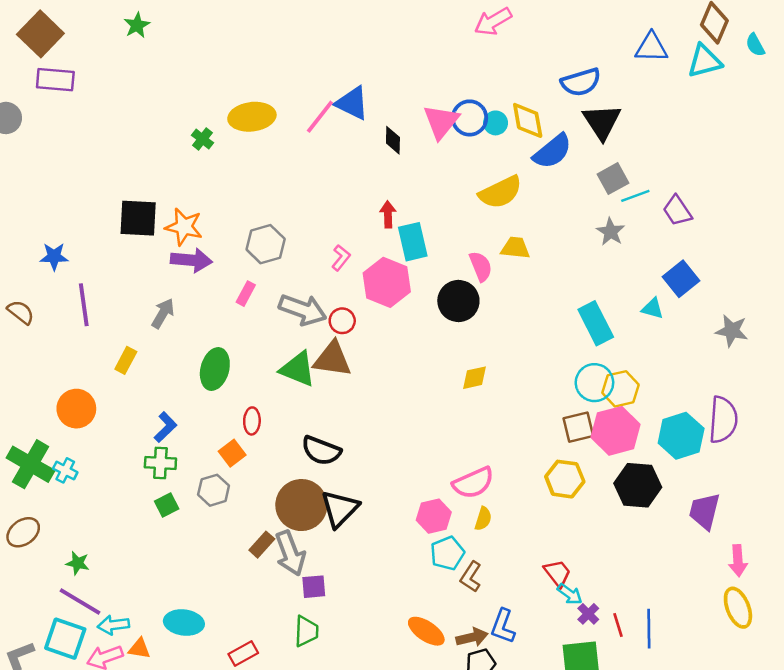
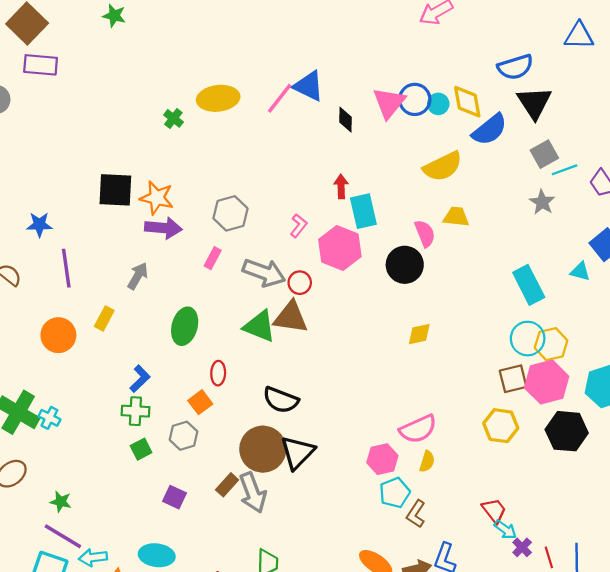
green star: (137, 25) -> (114, 16), turned -30
orange circle: (76, 409) -> (58, 335), moved
purple square: (314, 587) -> (175, 497), moved, turned 30

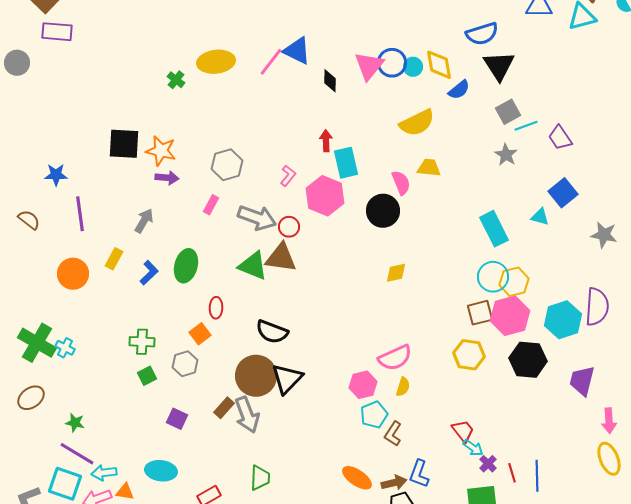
blue semicircle: (490, 130) -> (459, 90), size x0.7
purple arrow: (163, 228) -> (167, 178), size x0.7
blue L-shape: (140, 379) -> (149, 273), moved

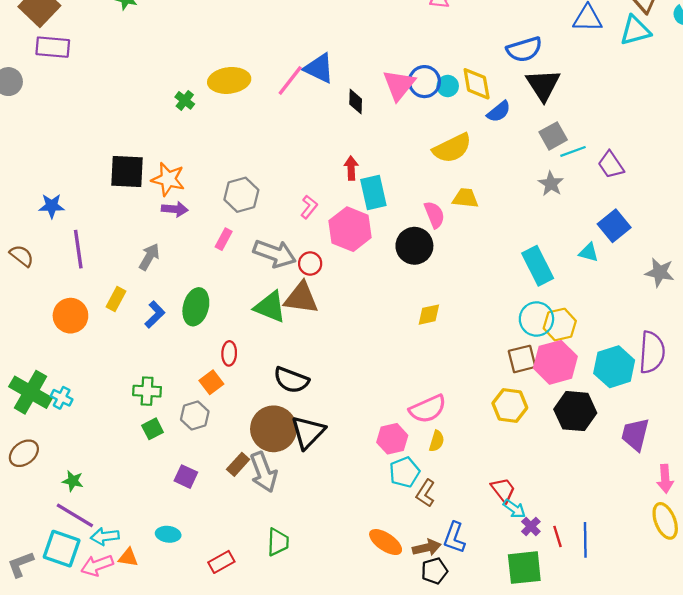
cyan ellipse: (161, 471) -> (168, 534), size x0.7

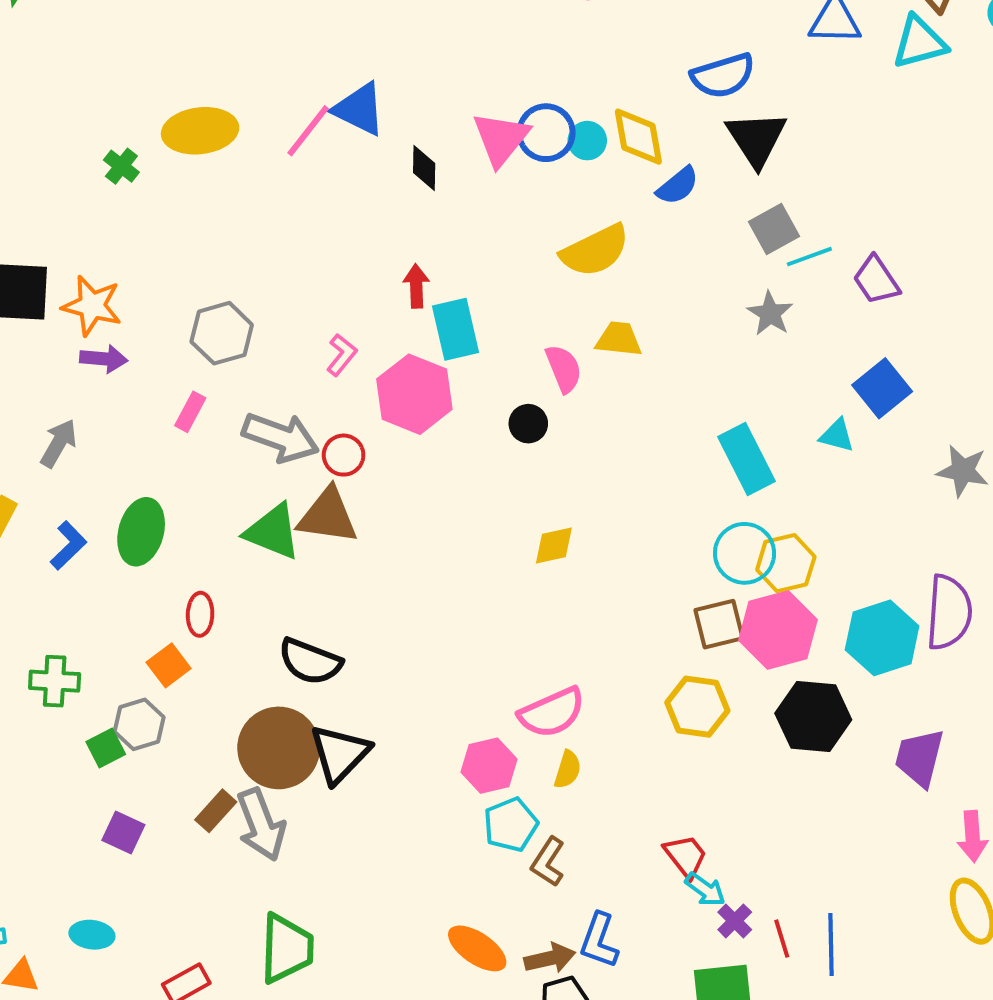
black circle: (414, 246) -> (528, 424), size x0.6
green square: (153, 429) -> (106, 748), moved
green trapezoid: (278, 542) -> (287, 948), size x1.4

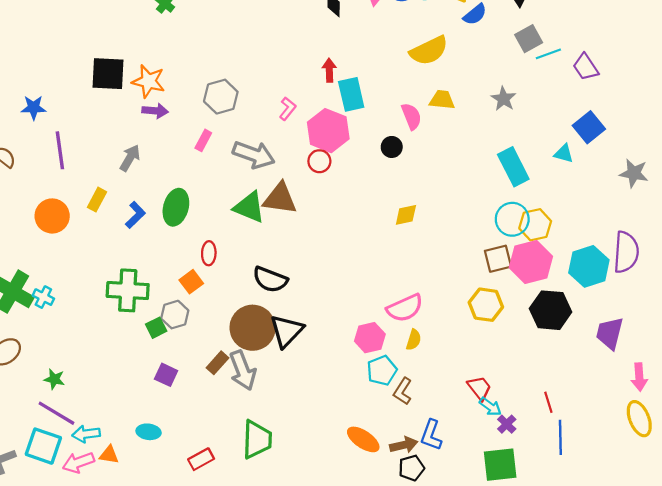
gray star: (770, 314) -> (503, 99), moved
red circle: (344, 455) -> (319, 161), moved
green cross: (55, 681) -> (128, 290), size x1.5
red line: (782, 939) -> (548, 402), moved

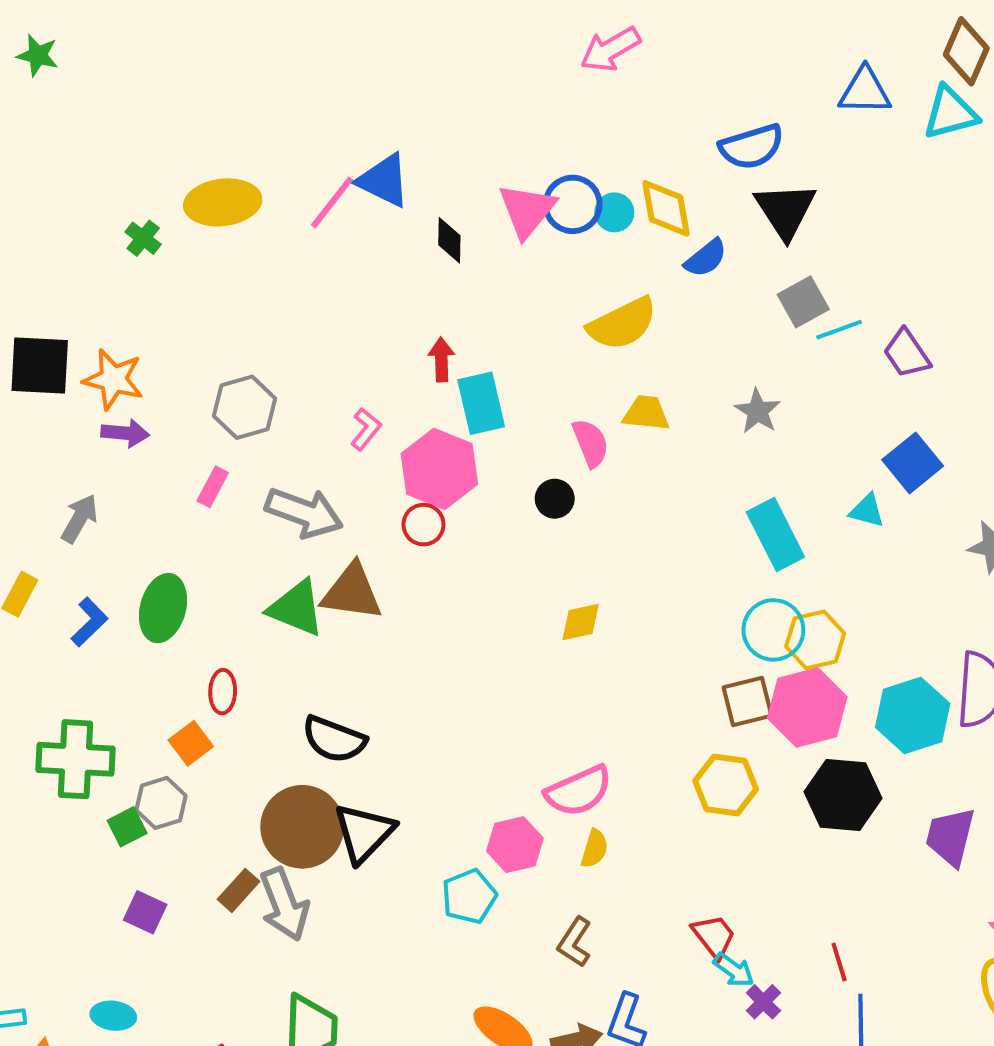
cyan pentagon: (382, 370) -> (469, 896), moved

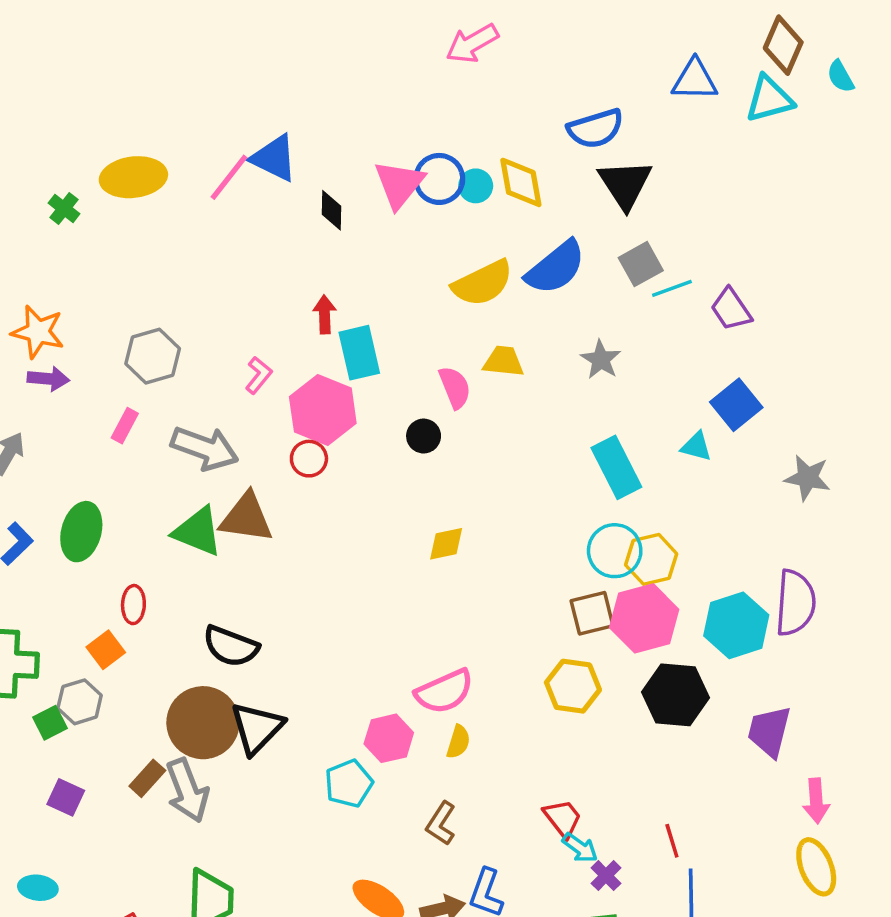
blue semicircle: (706, 258) -> (556, 268), moved, size x1.6

